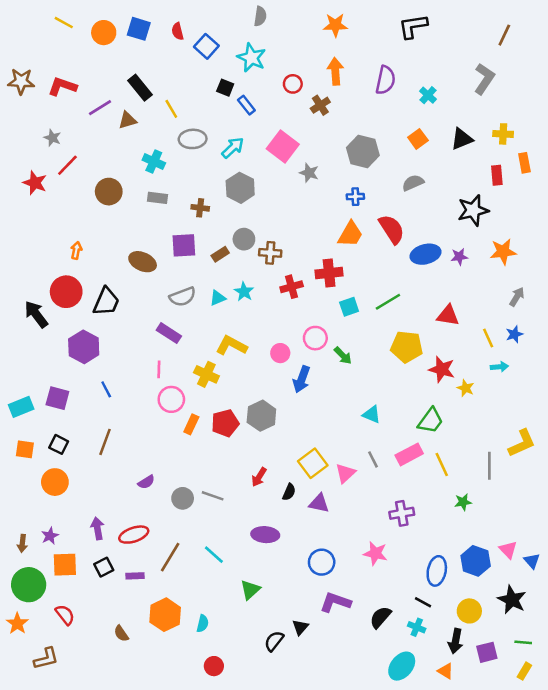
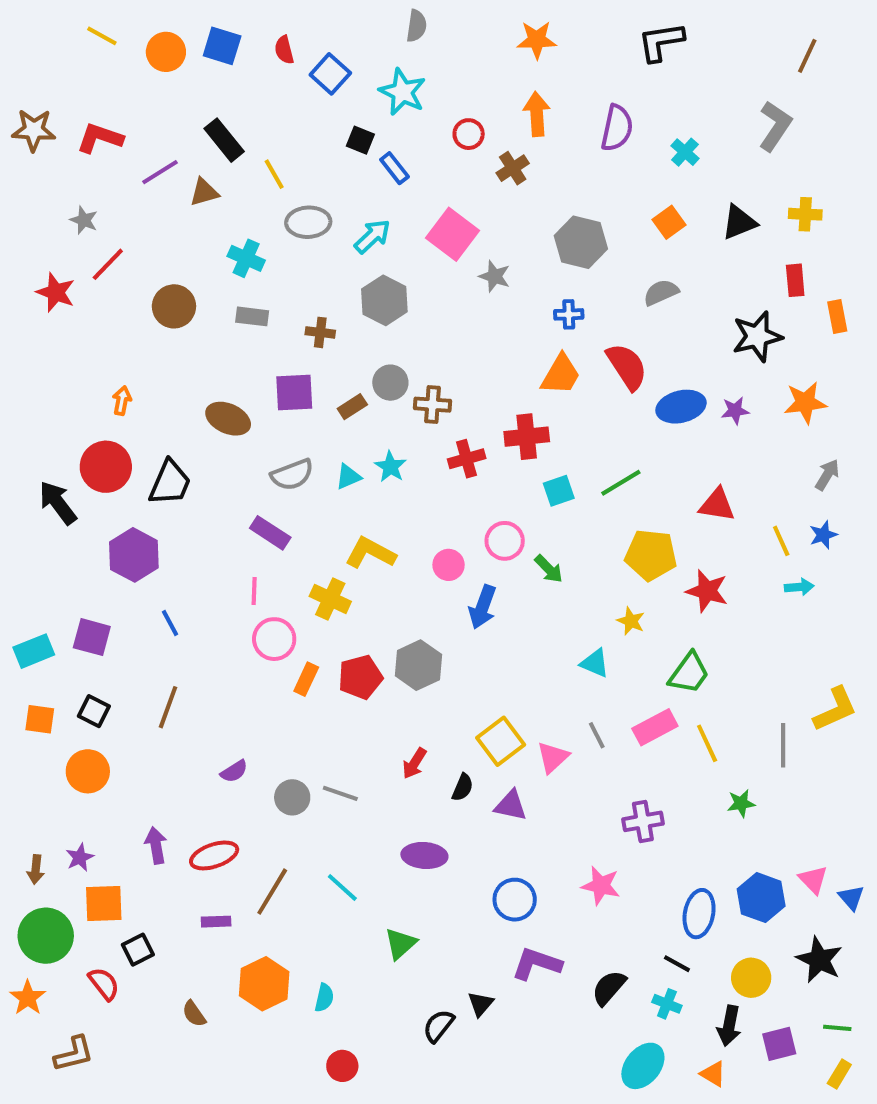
orange rectangle: (524, 163) -> (837, 316), moved
yellow star: (466, 388) -> (631, 621), moved
black square: (104, 567) -> (138, 950), moved

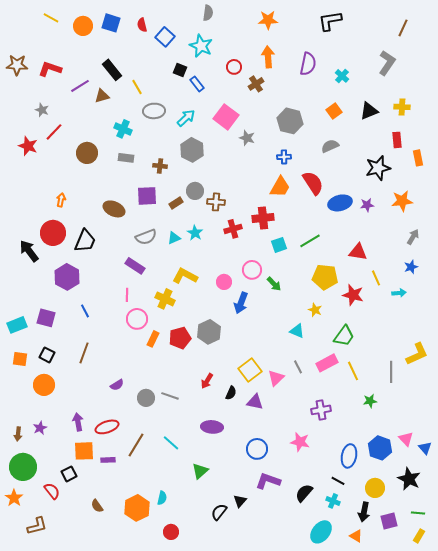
yellow line: (781, 541) -> (376, 278), moved
orange square: (104, 904) -> (84, 451), moved
orange hexagon: (264, 984) -> (137, 508), moved

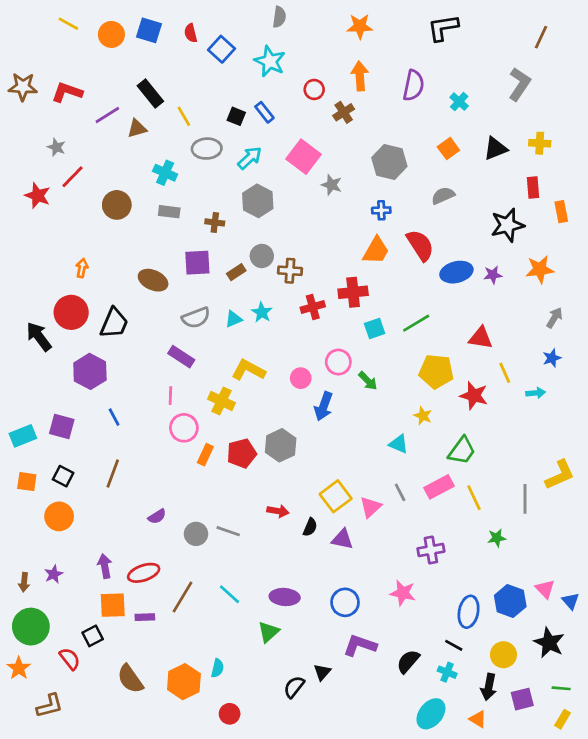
black square: (180, 70) -> (236, 116), moved
red arrow: (207, 381) -> (278, 511), turned -112
purple ellipse: (212, 427) -> (285, 597), moved
brown semicircle: (97, 506) -> (130, 679), size x1.6

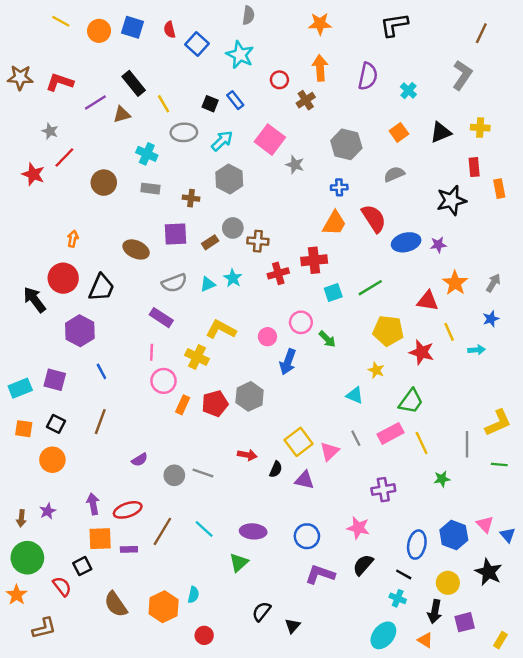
orange star: (540, 269) -> (455, 283), moved, turned -30
black semicircle: (408, 661) -> (363, 565), moved
black triangle: (322, 672) -> (293, 626), moved
green line: (561, 688) -> (499, 465), moved

